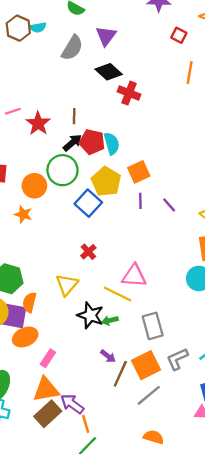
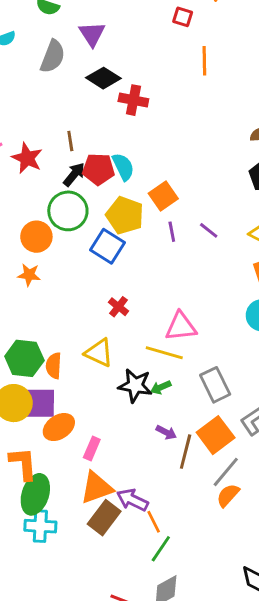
yellow triangle: (67, 285) -> (99, 353), turned -35
orange semicircle: (29, 302) -> (54, 366), moved
orange semicircle: (154, 437) -> (228, 495), moved, turned -54

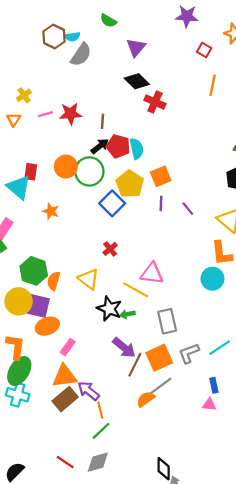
gray semicircle: (53, 56) -> (81, 55), moved
red star: (27, 158) -> (70, 114), moved, turned 30
orange circle: (36, 237) -> (66, 167), moved
purple arrow: (166, 432) -> (124, 348), size x1.6
orange semicircle: (228, 495) -> (146, 399), moved

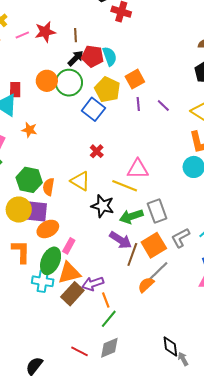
orange star: (51, 211) -> (29, 130), moved
green arrow: (127, 314) -> (131, 216), moved, size x1.6
green ellipse: (19, 371) -> (51, 261), moved
purple arrow: (89, 391) -> (93, 284), turned -50
cyan cross: (18, 395) -> (43, 281), moved

